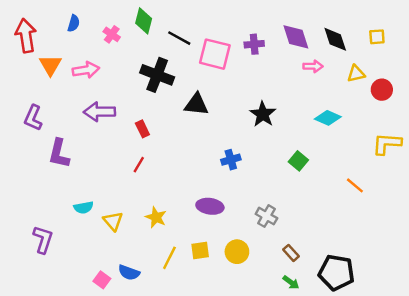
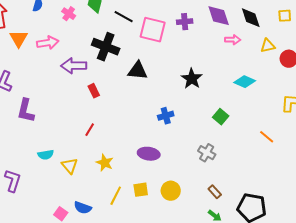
purple arrow: (99, 112) -> (74, 66), moved
red line: (139, 165) -> (90, 130), moved
gray cross: (266, 216) -> (207, 153), moved

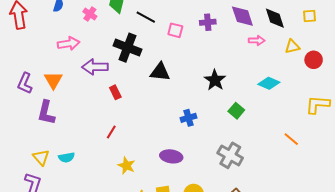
pink square: (153, 30) -> (175, 30), size x0.6
orange triangle: (19, 39) -> (53, 80), moved
green square: (221, 117) -> (236, 111), moved
gray cross: (207, 153) -> (230, 155), size x1.4
yellow triangle: (70, 166) -> (41, 157), moved

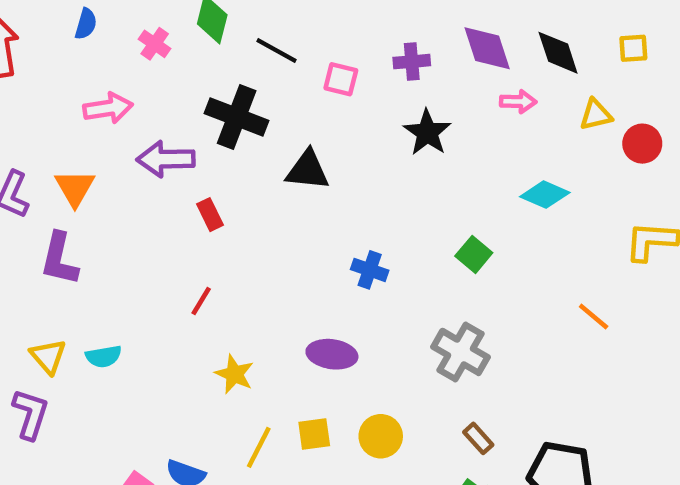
black star: (215, 80) -> (427, 132), moved
blue cross: (189, 118) -> (370, 270), turned 35

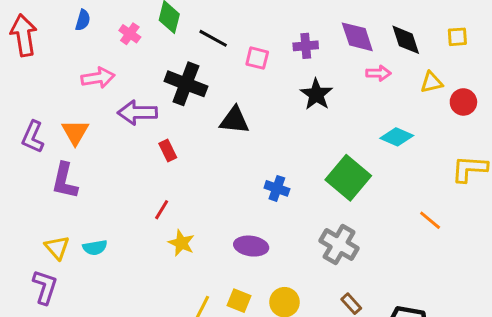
green square: (474, 254) -> (348, 178), size x1.8
yellow star: (234, 374) -> (181, 243), moved
yellow square: (314, 434) -> (239, 301), turned 30

